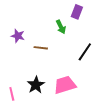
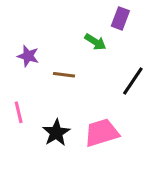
green arrow: (61, 27) -> (95, 42), turned -32
pink line: (12, 94) -> (19, 112), moved

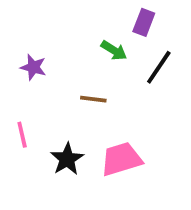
brown line: (64, 75) -> (93, 99), moved
black line: (133, 81) -> (159, 67), moved

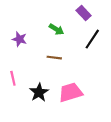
purple rectangle: (144, 22) -> (84, 13), turned -64
green arrow: (114, 50) -> (56, 29), moved

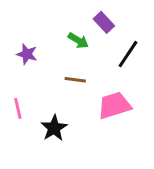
purple rectangle: (84, 13) -> (104, 22), moved
pink trapezoid: (71, 92) -> (114, 105), moved

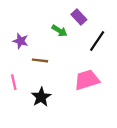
brown line: (75, 80) -> (40, 60), moved

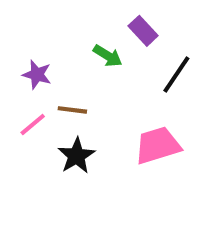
pink line: (14, 82) -> (33, 125), moved, turned 63
black star: (41, 97) -> (76, 156), moved

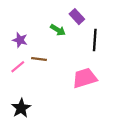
black line: (176, 75) -> (95, 40), turned -30
black star: (76, 156) -> (21, 108), moved

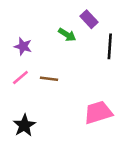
brown line: (39, 59) -> (49, 79), moved
pink trapezoid: (85, 78) -> (98, 112), moved

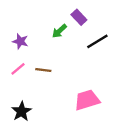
green arrow: (67, 35) -> (59, 31), turned 105
black line: (110, 46) -> (97, 41), turned 55

